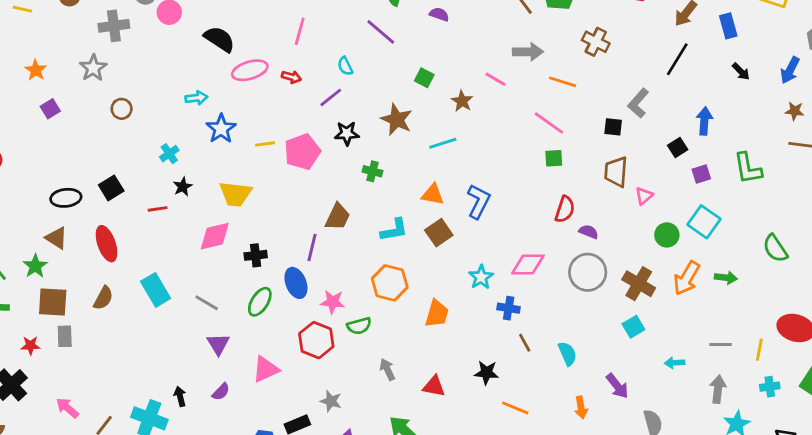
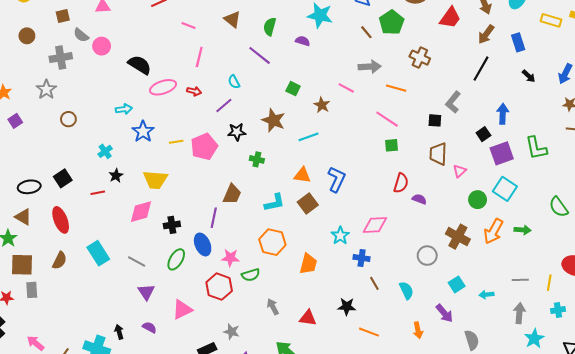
purple square: (701, 174) -> (502, 153), size x1.6
gray circle: (588, 272) -> (427, 256), moved, size x0.7
cyan square: (633, 327) -> (457, 284), moved
purple semicircle: (221, 392) -> (149, 327), turned -104

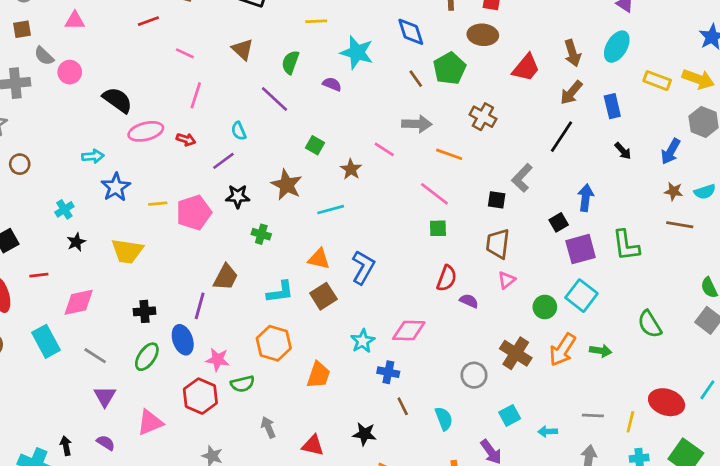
pink triangle: (460, 171) -> (507, 280), moved
red line: (98, 193) -> (39, 275), moved
pink diamond: (141, 212) -> (79, 302), moved

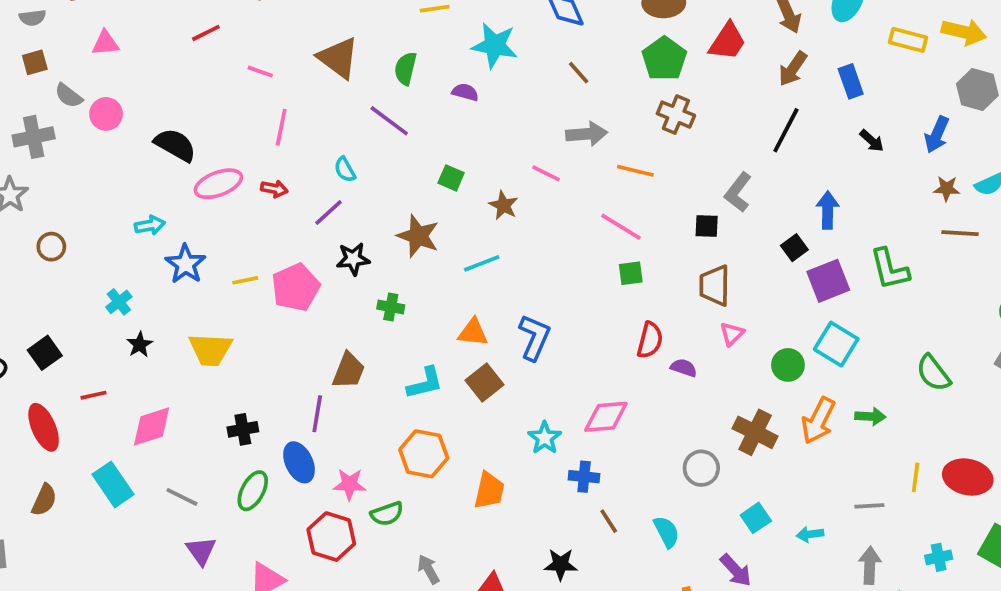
brown triangle: (243, 49) -> (338, 58), size x1.4
green pentagon: (449, 68) -> (664, 59), moved
yellow line: (630, 422) -> (916, 477), moved

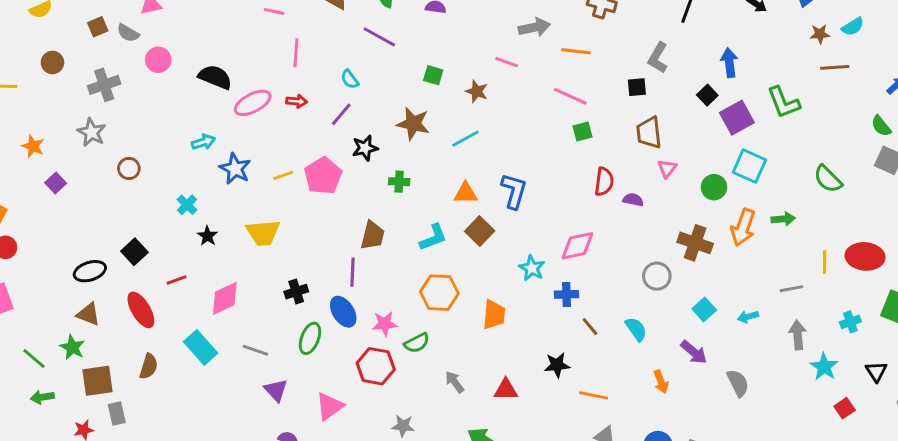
gray semicircle: (69, 96) -> (128, 33), moved

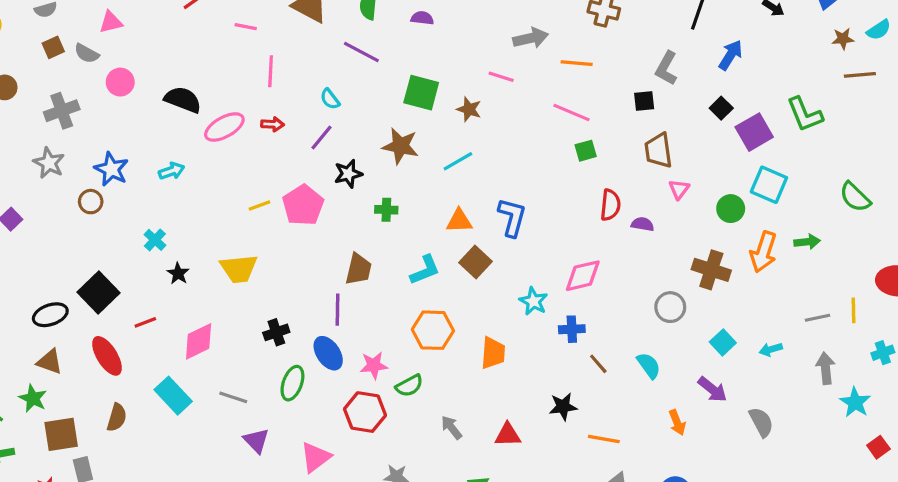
blue arrow: (729, 63) -> (731, 55), moved, turned 40
green square: (433, 75) -> (421, 93), size x1.6
blue star: (235, 169) -> (111, 169), moved
black square: (134, 252) -> (99, 293), size x1.4
yellow line: (825, 262) -> (854, 310), moved

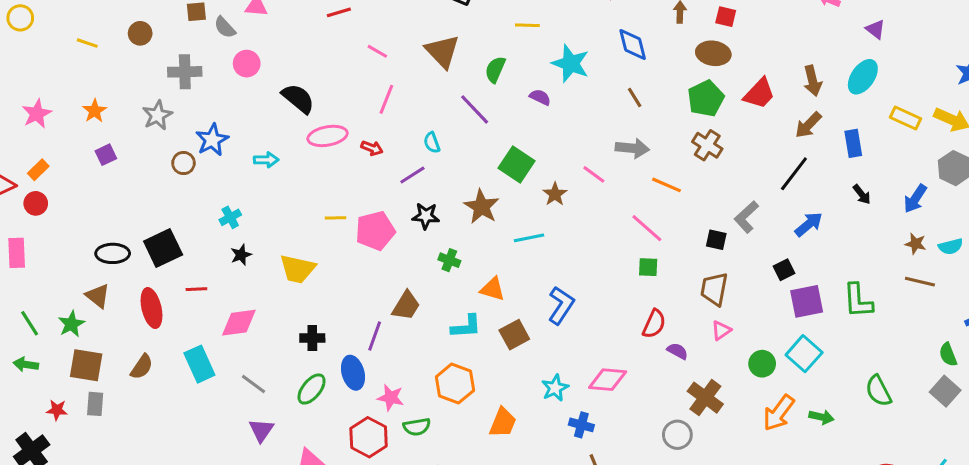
orange triangle: (459, 221) -> (493, 289), moved
brown cross: (711, 270) -> (705, 398), moved

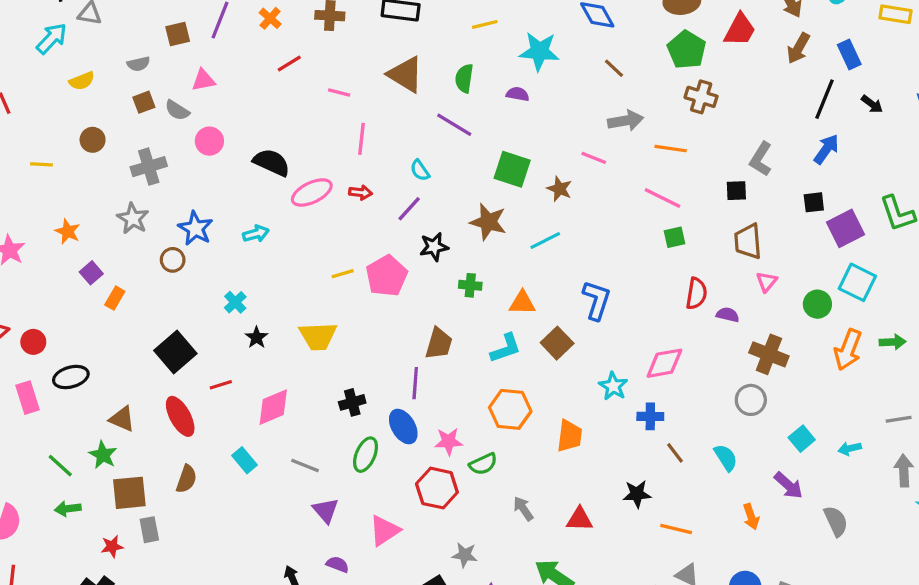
orange rectangle: (38, 170) -> (115, 298), moved
black line: (794, 174) -> (825, 99), moved
black ellipse: (113, 253) -> (71, 377), moved
black square: (784, 270) -> (814, 202), turned 35
cyan rectangle: (199, 364) -> (245, 460), size x0.7

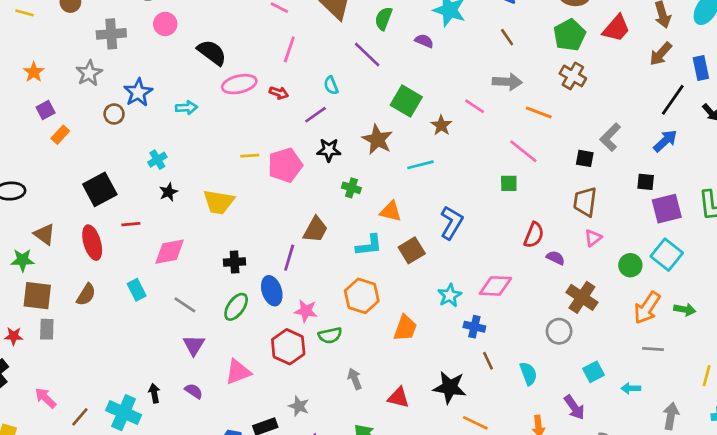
green square: (675, 237) -> (509, 183), moved
gray line: (899, 419) -> (653, 349), moved
green star: (103, 455) -> (23, 260), turned 30
black star: (637, 494) -> (450, 387), size x1.4

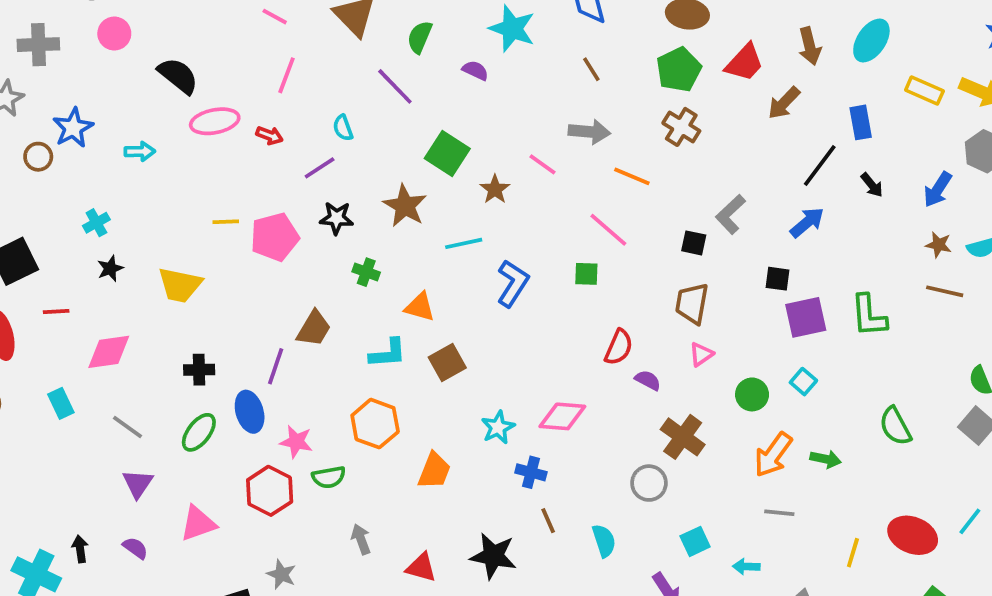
brown arrow: (661, 54) -> (784, 103), moved
blue L-shape: (451, 223) -> (513, 283), moved
cyan square: (667, 255) -> (803, 382), size x0.6

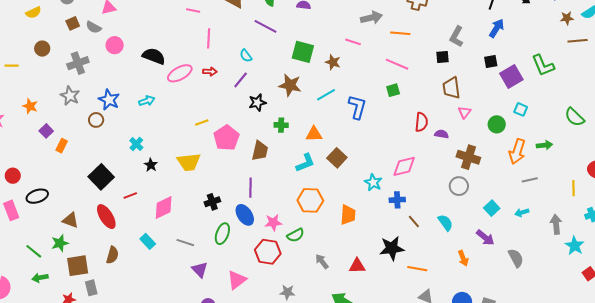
pink pentagon: (275, 237) -> (226, 138), moved
brown trapezoid: (314, 329) -> (260, 151), moved

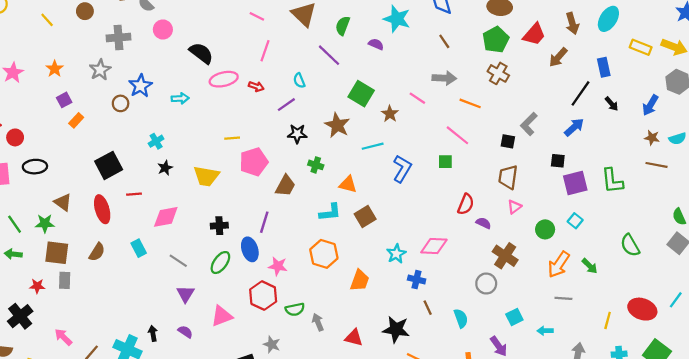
yellow line: (12, 66) -> (47, 20), turned 32
green arrow: (545, 145) -> (590, 266), turned 35
green semicircle: (296, 235) -> (295, 309), moved

